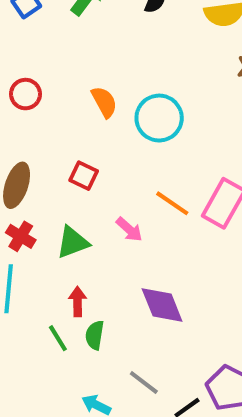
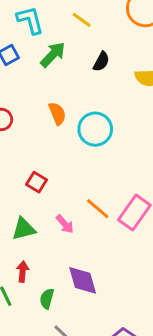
orange semicircle: (104, 102) -> (57, 113), moved
cyan circle: (159, 118) -> (95, 129), moved
green semicircle: (95, 335) -> (47, 299), moved

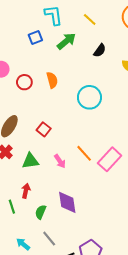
orange semicircle: (57, 113) -> (52, 80), moved

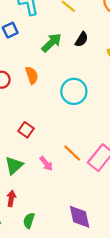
green arrow: (66, 41) -> (52, 43), moved
green triangle: (30, 161) -> (14, 165), turned -30
purple diamond: (67, 202) -> (80, 217), moved

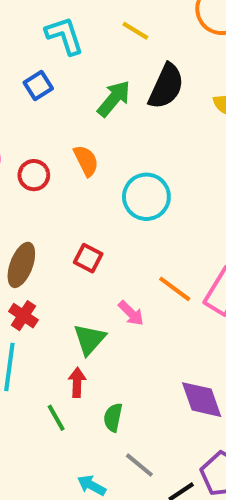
black semicircle: (82, 39) -> (166, 86), size x1.6
cyan circle: (74, 91) -> (146, 197), moved
green triangle: (14, 165) -> (89, 339), moved

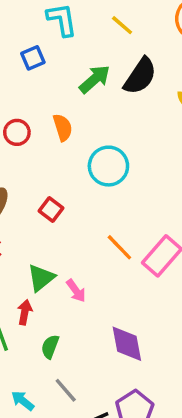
pink arrow: (131, 313) -> (76, 291), moved

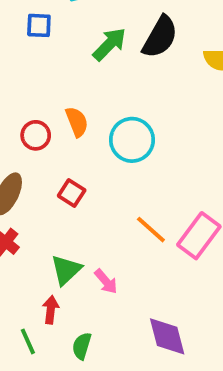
blue square: (33, 58) -> (39, 25), turned 30
orange semicircle: (63, 127) -> (77, 122), moved
red circle: (17, 132) -> (36, 135), moved

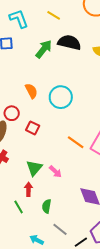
black semicircle: (160, 37) -> (69, 42), turned -100
red circle: (36, 135) -> (12, 113), moved

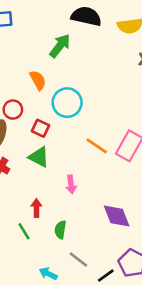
green arrow: (44, 49) -> (60, 46), moved
cyan circle: (61, 97) -> (67, 103), moved
green triangle: (34, 168) -> (39, 157), moved, turned -42
pink arrow: (55, 172) -> (71, 184), turned 40

